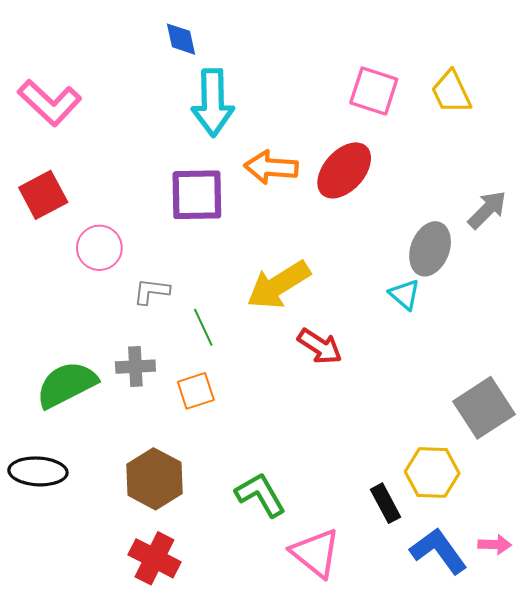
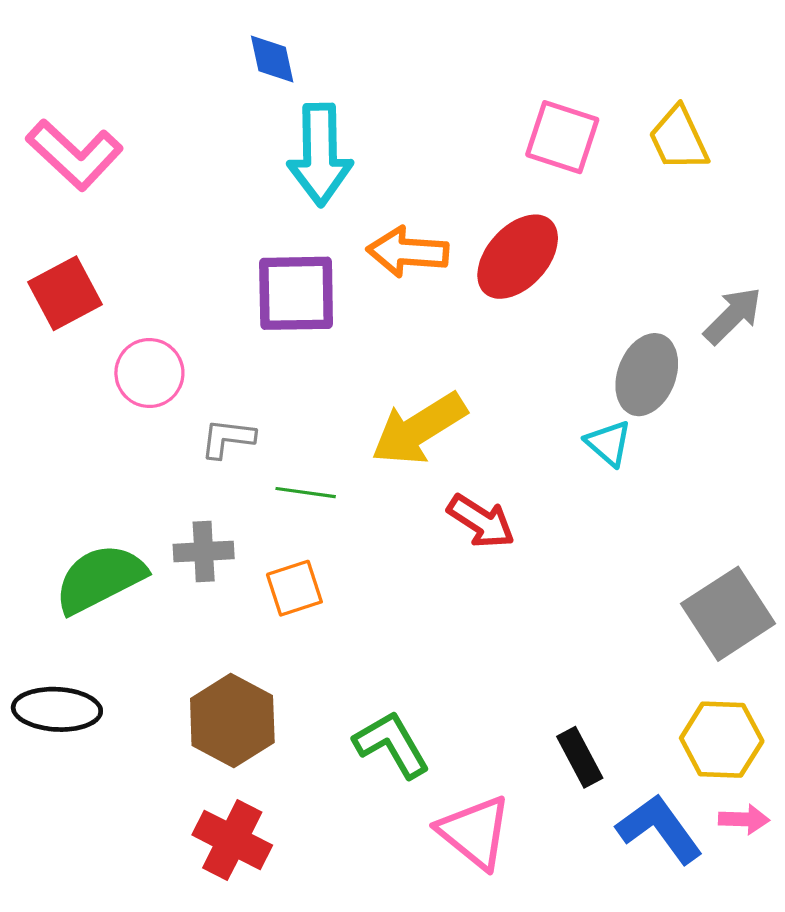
green line: (203, 327) -> (306, 493), turned -57
yellow hexagon: (432, 472) -> (722, 740), moved

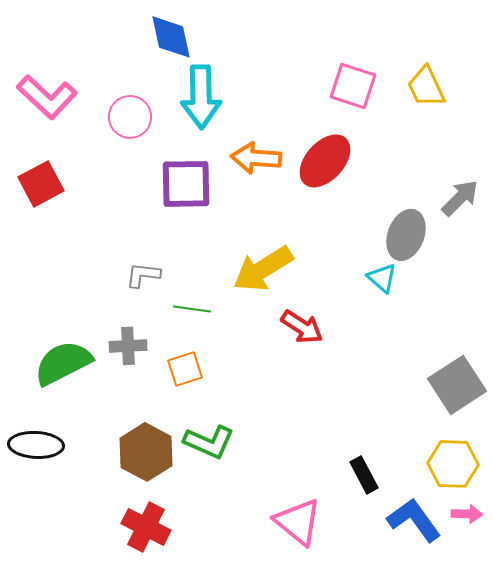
blue diamond: (272, 59) -> (171, 37), size x1.4
pink circle: (149, 373) -> (130, 117), moved
green L-shape: (392, 744) -> (209, 442), moved, turned 144

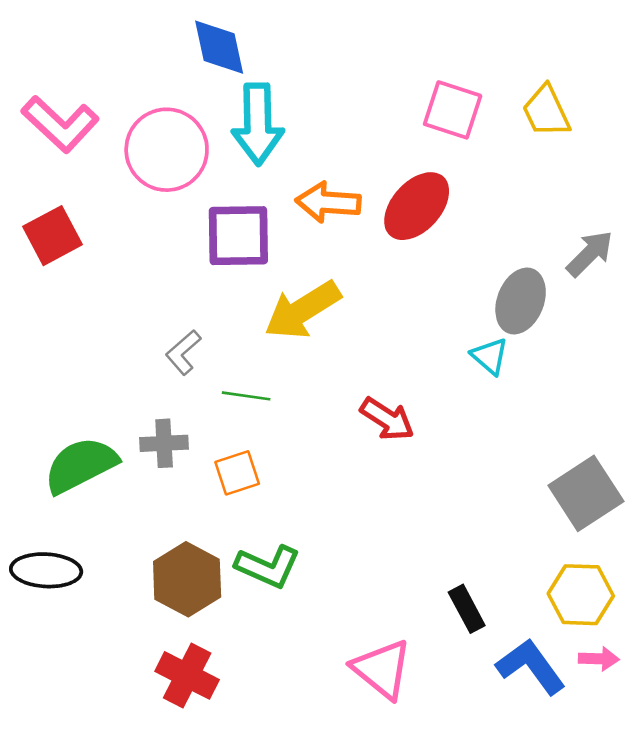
pink circle: (130, 117) -> (167, 150), size x1.5
yellow arrow: (263, 269) -> (303, 310), moved
gray L-shape: (143, 275) -> (183, 352), turned -48

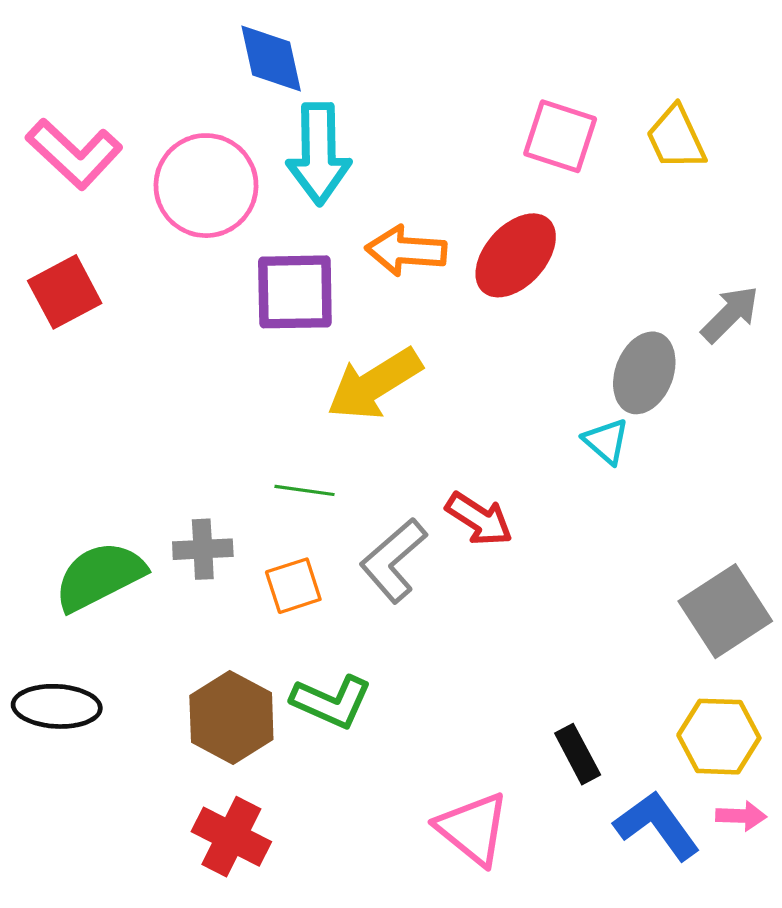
gray L-shape: (183, 352) -> (393, 560), moved, size x1.5

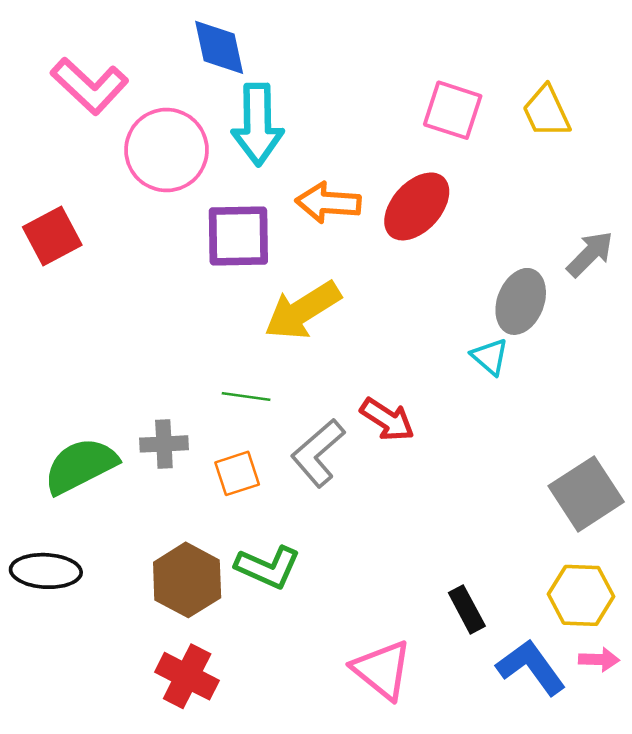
pink L-shape: (74, 154) -> (89, 86), moved

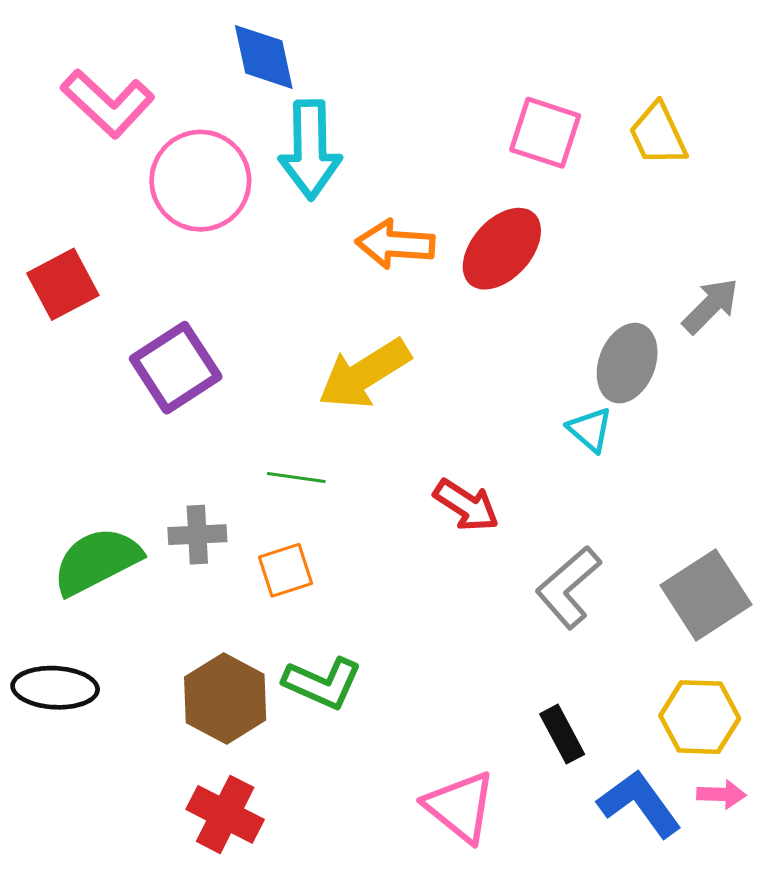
purple square: (238, 236) -> (176, 368), moved, turned -32
gray L-shape: (318, 453) -> (568, 587), moved

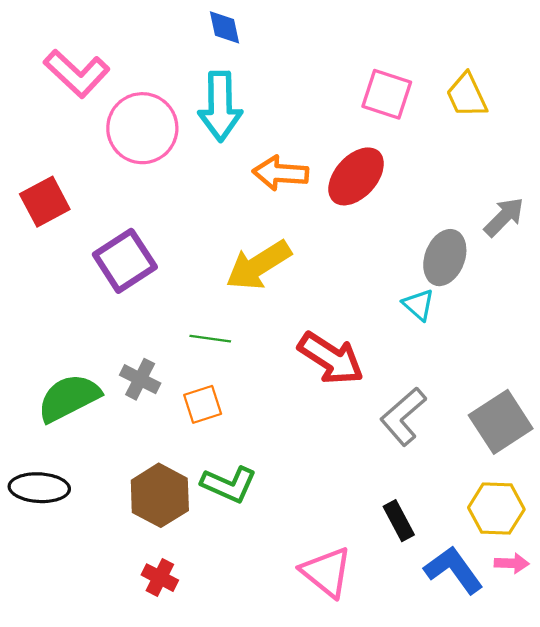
blue diamond: (264, 57) -> (225, 27), moved, size x0.7
red arrow: (466, 505) -> (331, 358), size x1.4
gray cross: (197, 535) -> (140, 379), turned 30
red cross: (225, 814) -> (160, 578), size x0.7

